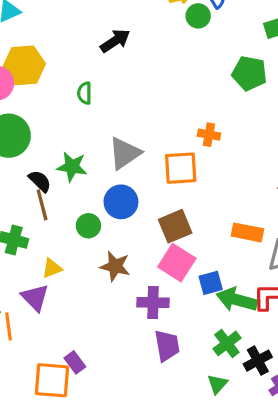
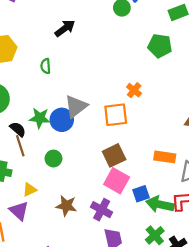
orange cross: (209, 135) -> (134, 90), turned 32
blue circle: (121, 202) -> (62, 120), moved
brown star: (115, 266) -> (66, 206), moved
purple cross: (153, 303) -> (102, 210), turned 30

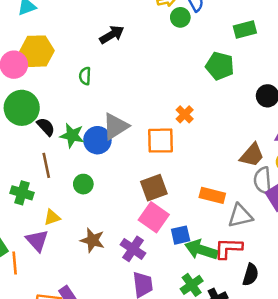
black semicircle: (18, 129) -> (46, 127), moved

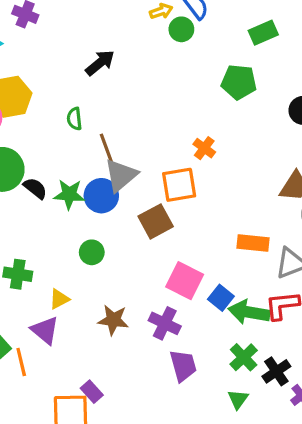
brown line: (46, 165) -> (107, 149), moved
brown square: (154, 188) -> (156, 221), moved
blue square: (181, 235) -> (221, 298), turned -30

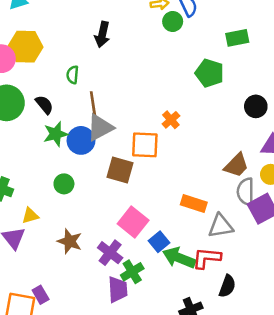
black arrow: (100, 63) -> (102, 35), turned 130
black semicircle: (35, 188) -> (44, 105), moved
green star: (69, 194) -> (56, 134), turned -30
brown square: (156, 221) -> (120, 170), turned 32
green cross: (244, 357) -> (132, 272), moved

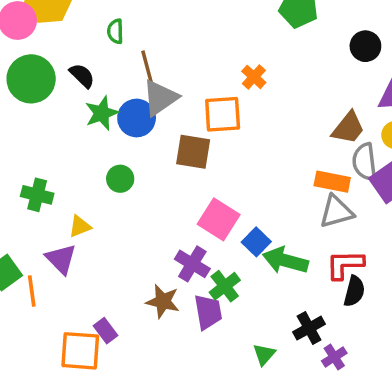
orange rectangle: (194, 204) -> (332, 182), moved
brown star: (70, 241) -> (163, 301), moved
red L-shape: (207, 258) -> (345, 265), moved

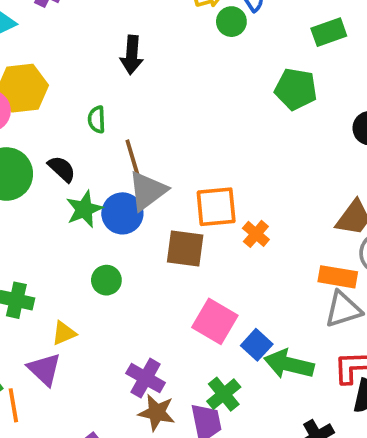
orange cross: (254, 77) -> (256, 234), moved
purple cross: (192, 264) -> (146, 378), moved

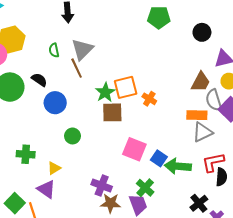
gray triangle: (147, 191) -> (82, 49), moved
green star: (84, 209) -> (105, 92), moved
blue circle: (122, 213) -> (55, 103), moved

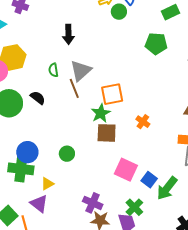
orange square: (126, 87) -> (112, 94), moved
blue circle: (55, 103) -> (27, 152), moved
green cross: (26, 154) -> (21, 169), size x1.4
green arrow: (178, 166) -> (167, 188), turned -60

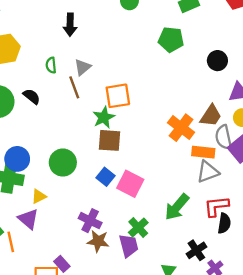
gray triangle: (81, 71) -> (83, 67), size x0.7
orange cross: (143, 122) -> (181, 128), moved, size x1.6
green circle: (67, 154) -> (63, 163), size x1.5
blue square: (149, 180) -> (105, 177), moved

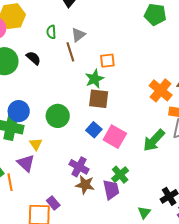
orange square: (118, 96) -> (107, 61), size x0.7
yellow triangle: (39, 196) -> (36, 144), turned -40
green arrow: (177, 207) -> (154, 140), moved

